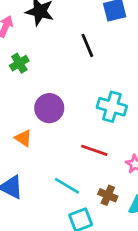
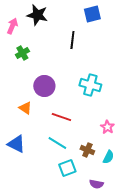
black line: (87, 45) -> (72, 40), turned 30
red line: (94, 150) -> (61, 117), moved

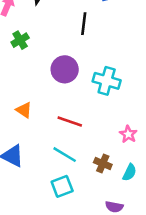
purple circle: (44, 86) -> (65, 69), moved
cyan square: (67, 168) -> (62, 186), moved

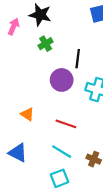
black line: (84, 24) -> (78, 59), moved
green cross: (20, 40) -> (46, 44), moved

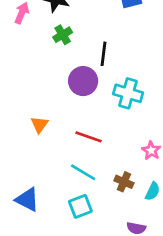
orange triangle: (27, 114) -> (39, 125), turned 32
blue triangle: (18, 153) -> (27, 200), moved

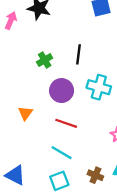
green cross: (63, 35) -> (45, 60), moved
purple circle: (83, 81) -> (62, 91), moved
brown cross: (124, 182) -> (95, 175), moved

